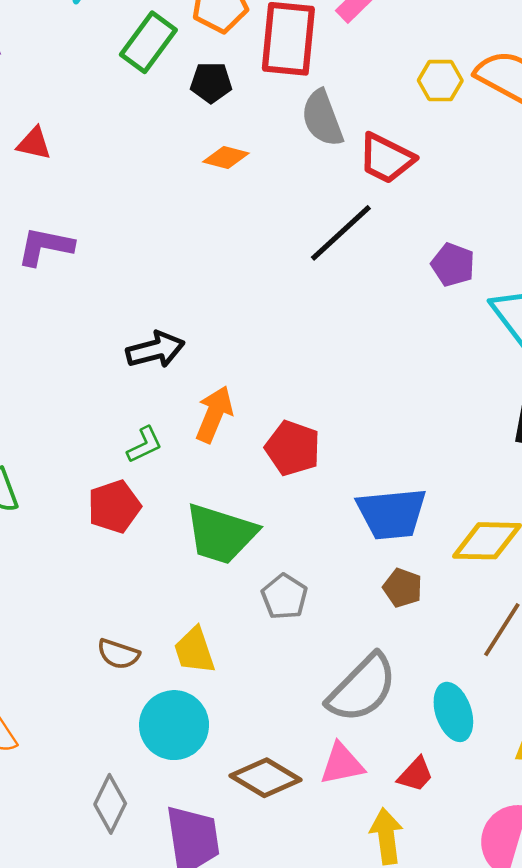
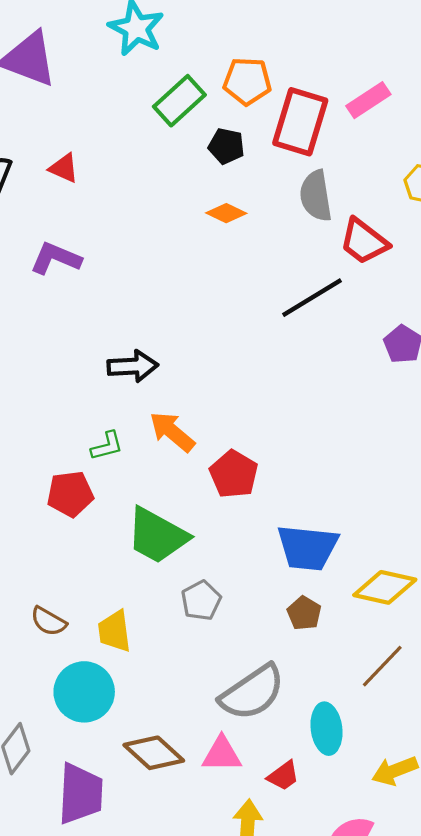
orange arrow: (214, 414) -> (172, 432), turned -84

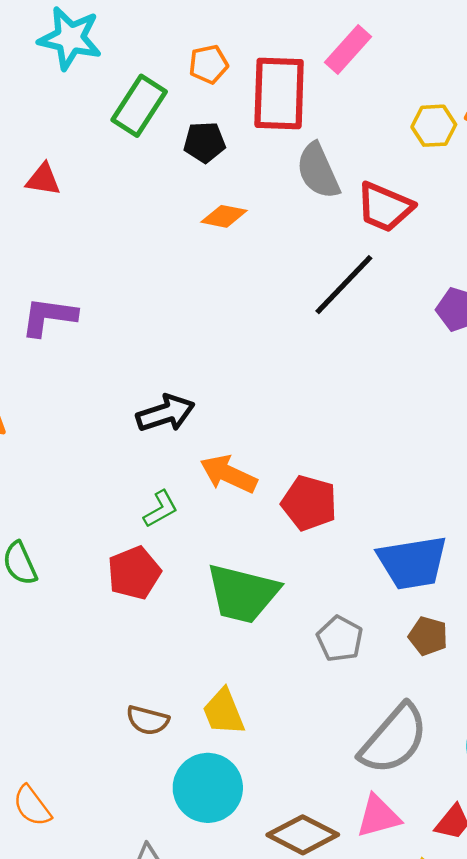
orange pentagon: (247, 81) -> (208, 64), size x0.7
red triangle: (64, 168) -> (43, 179), moved
gray pentagon: (201, 601) -> (340, 639), moved

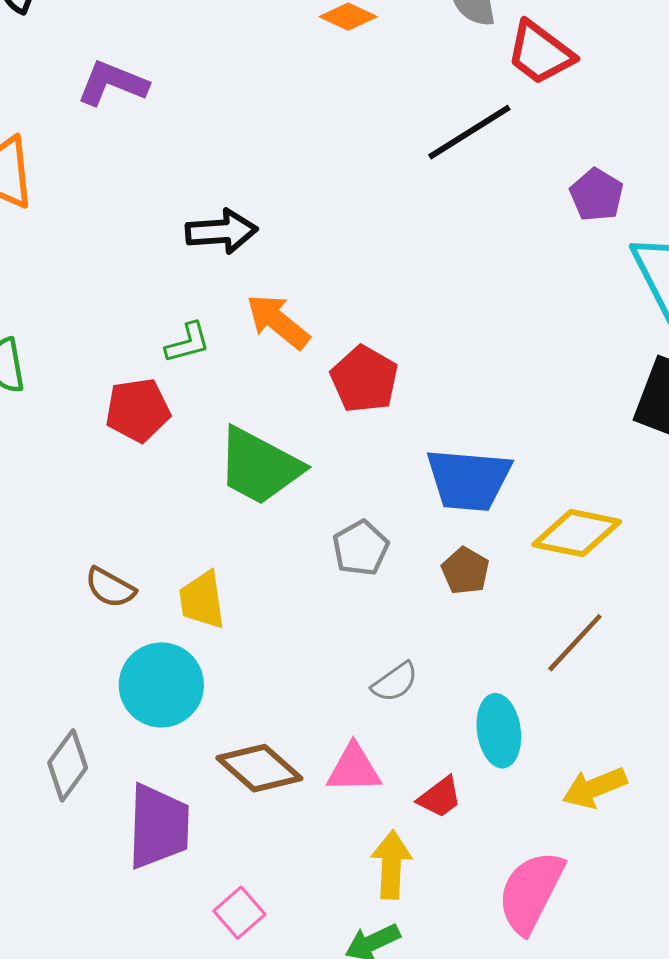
gray semicircle: (394, 739) -> (395, 682), size x0.5

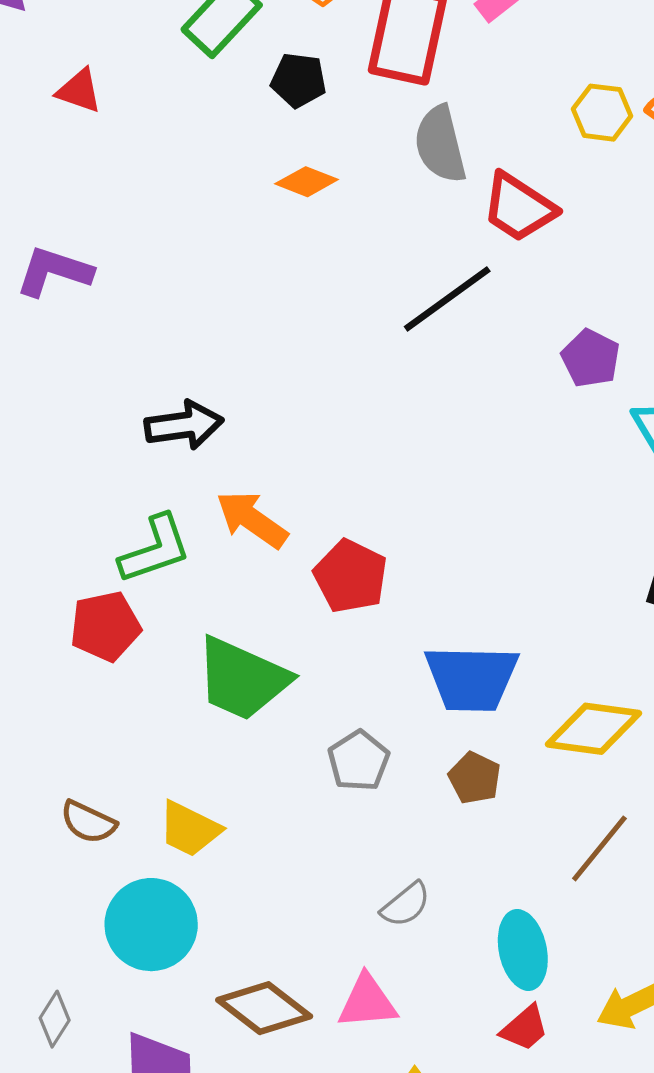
green L-shape: (188, 343) -> (155, 549), size x1.5
yellow trapezoid: (202, 600) -> (190, 829), turned -52
gray diamond: (68, 765) -> (55, 1019), size x0.7
red trapezoid: (440, 797) -> (525, 1028), moved

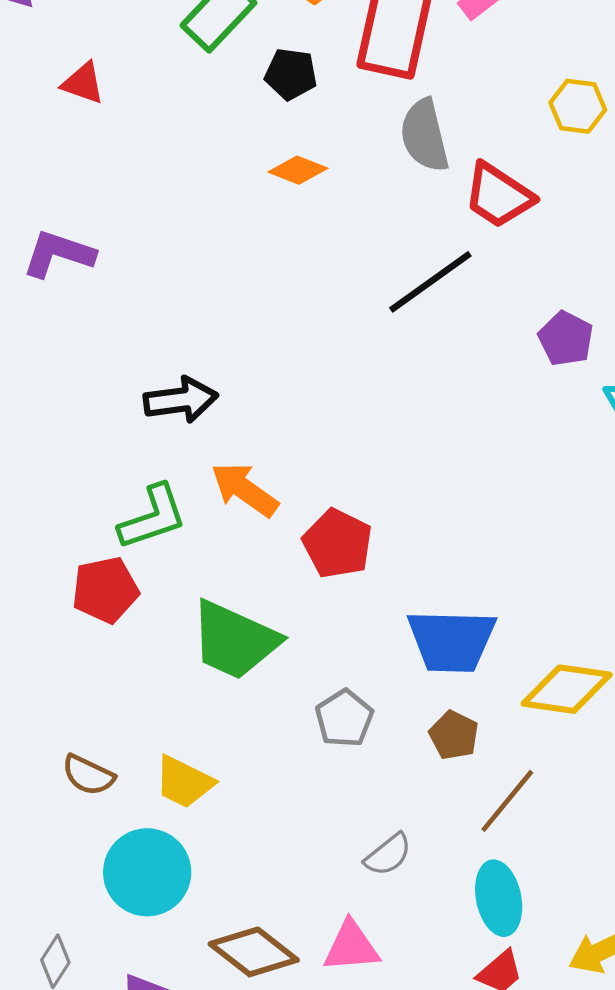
brown line: (599, 848) -> (507, 801), moved

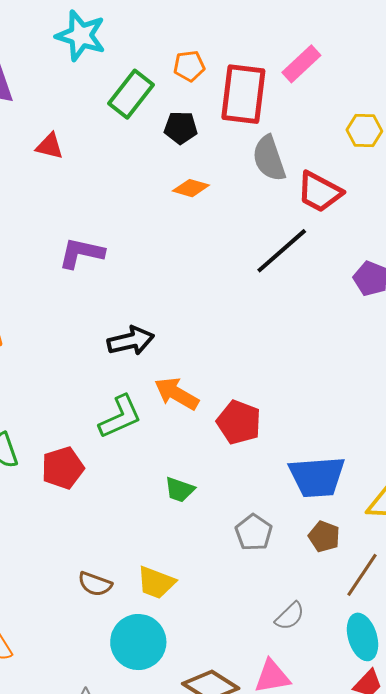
purple L-shape: (58, 254) -> (81, 253), moved
red pentagon: (105, 590) -> (63, 468), moved
green trapezoid: (235, 640) -> (179, 490), size x0.5

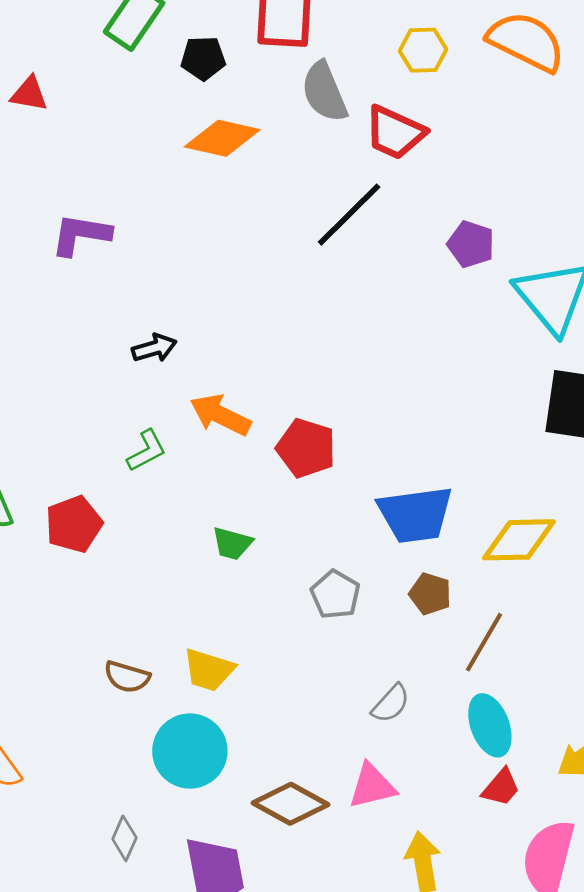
yellow hexagon: (364, 131) -> (423, 50), moved
orange diamond: (191, 188) -> (222, 138), size x1.5
black arrow: (131, 341) -> (154, 348), size x0.7
green L-shape: (120, 417) -> (147, 451), size x0.7

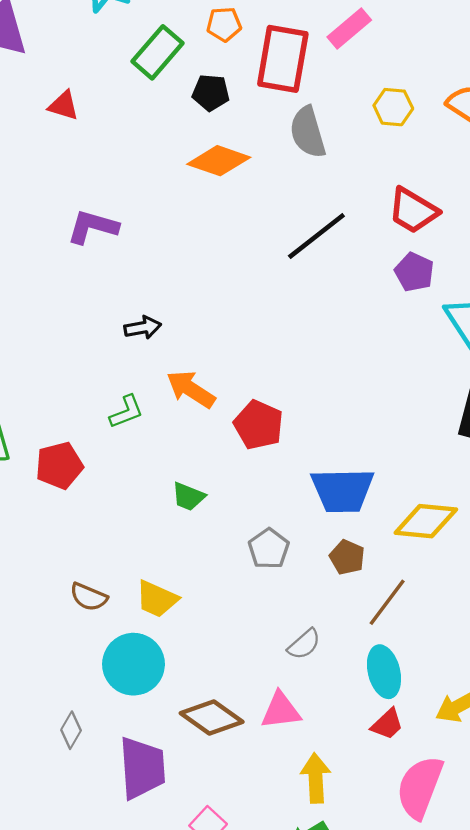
red trapezoid: (395, 133) -> (413, 211), moved

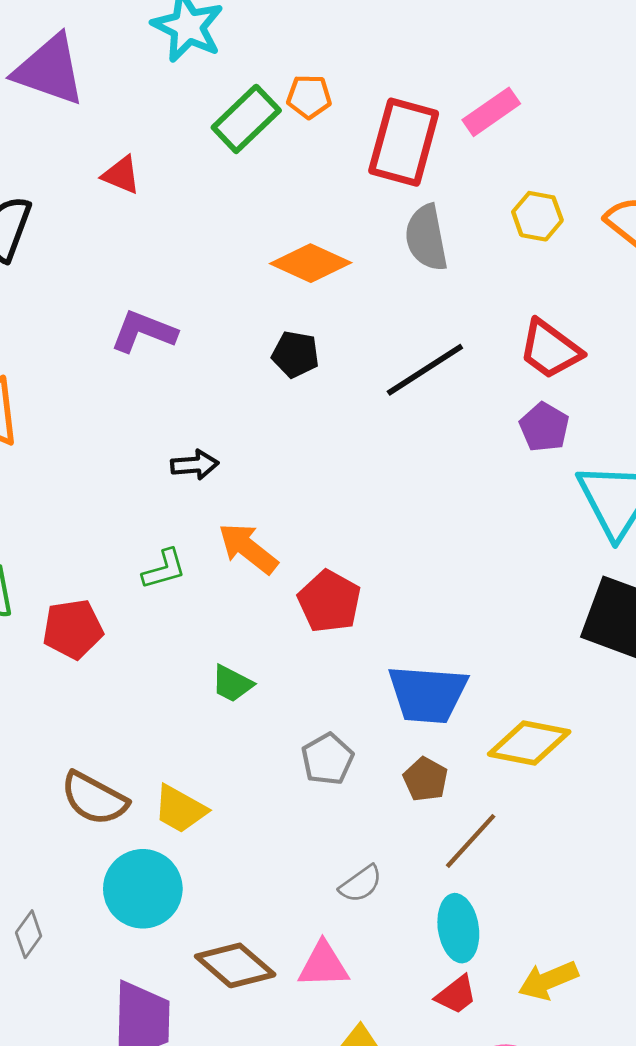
orange pentagon: (224, 24) -> (309, 97), moved
black pentagon: (211, 93) -> (295, 354), moved
brown semicircle: (89, 597) -> (94, 798), size x1.4
gray diamond: (71, 730) -> (29, 934), moved

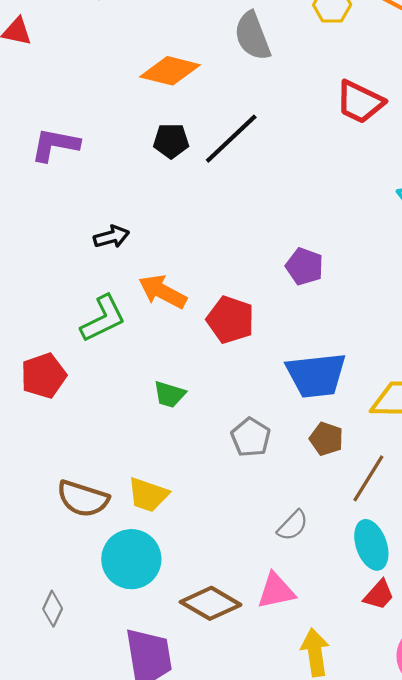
black line: (425, 370) -> (231, 139), moved
purple pentagon: (544, 427) -> (304, 266), moved
green L-shape: (164, 569) -> (103, 319), size x1.4

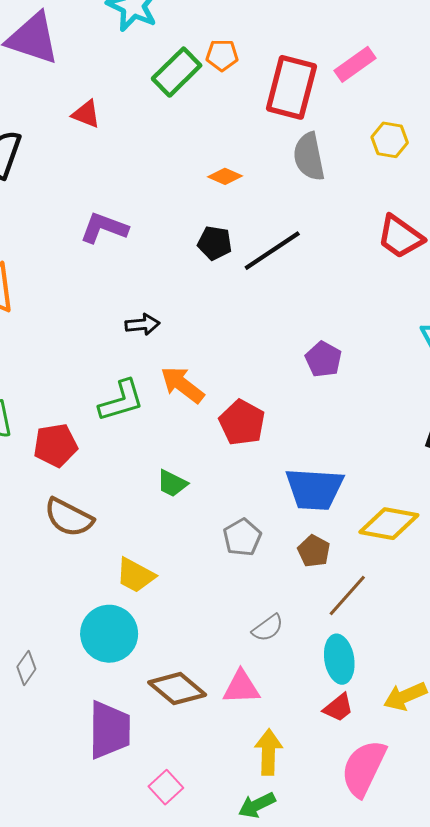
orange diamond: (170, 71) -> (225, 176), size x0.6
purple pentagon: (304, 266) -> (323, 359), moved
brown semicircle: (83, 499) -> (69, 517), moved

